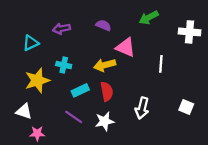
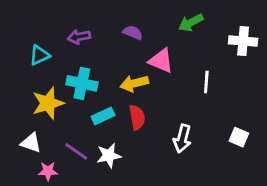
cyan cross: (64, 65) -> (82, 83), size x1.5
purple line: (74, 117) -> (76, 151), moved
white star: (105, 121) -> (109, 156), moved

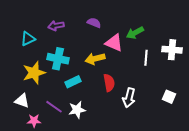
green arrow: (191, 23) -> (135, 33), moved
white cross: (243, 41) -> (172, 50), moved
red semicircle: (137, 117) -> (109, 83), moved

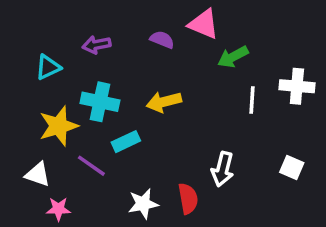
pink triangle: (114, 43) -> (204, 24), moved
red semicircle: (109, 83) -> (188, 199), moved
purple line: (54, 107) -> (91, 166), moved
white star: (77, 110) -> (143, 204), moved

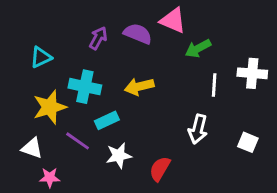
purple semicircle: (162, 40) -> (138, 34), size x1.4
purple arrow: (96, 45) -> (98, 38), moved, turned 130
white arrow: (223, 169) -> (198, 129), moved
red semicircle: (188, 199) -> (160, 169), turned -140
white star: (143, 204) -> (119, 156), moved

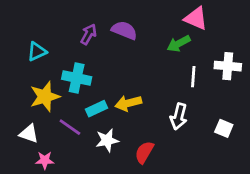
pink triangle: (173, 20) -> (196, 18), moved
yellow arrow: (139, 87) -> (128, 103), moved

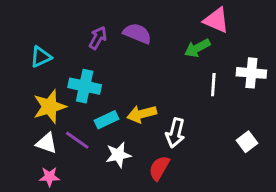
white arrow: (179, 116) -> (175, 133), moved
white square: (224, 128) -> (247, 142), turned 30
white triangle: (29, 134) -> (47, 143), moved

